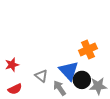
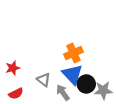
orange cross: (88, 50) -> (73, 53), moved

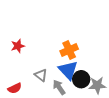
red star: (13, 68) -> (18, 46), moved

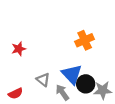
orange cross: (69, 50) -> (85, 40), moved

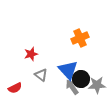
red star: (19, 49) -> (31, 54), moved
gray arrow: (62, 92) -> (72, 87), moved

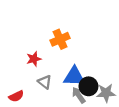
orange cross: (80, 38) -> (60, 39), moved
blue triangle: (68, 70) -> (74, 76), turned -45

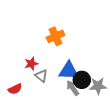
red star: (34, 59) -> (31, 64), moved

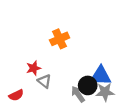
blue triangle: (69, 71) -> (101, 76), moved

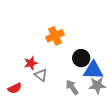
black circle: (88, 85) -> (81, 58), moved

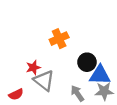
gray triangle: (41, 75) -> (44, 80), size x1.5

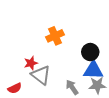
black circle: (87, 62) -> (90, 52), moved

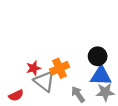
orange cross: (55, 36) -> (60, 68), moved

